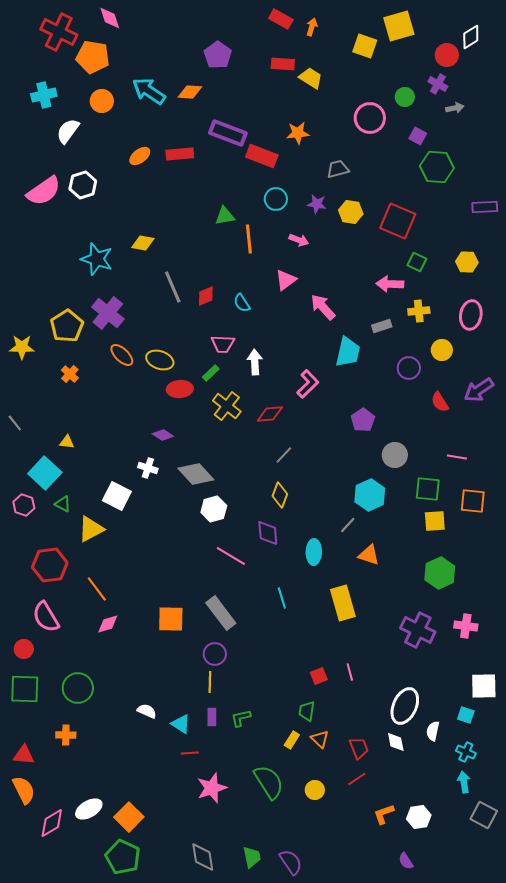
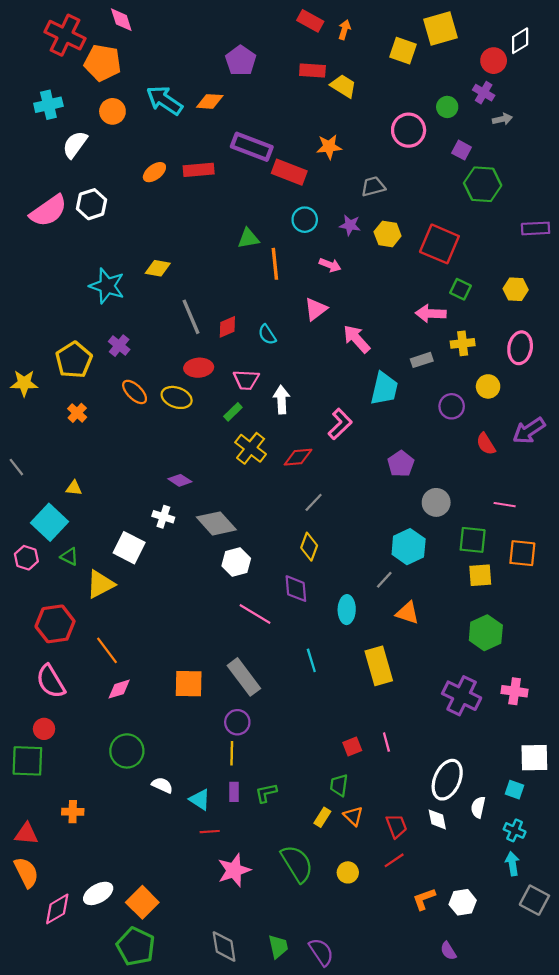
purple cross: (108, 313) -> (119, 346), size x0.6
red ellipse: (180, 389) -> (199, 368), moved
red circle: (24, 649) -> (44, 729), moved
green circle: (78, 688) -> (127, 751), moved

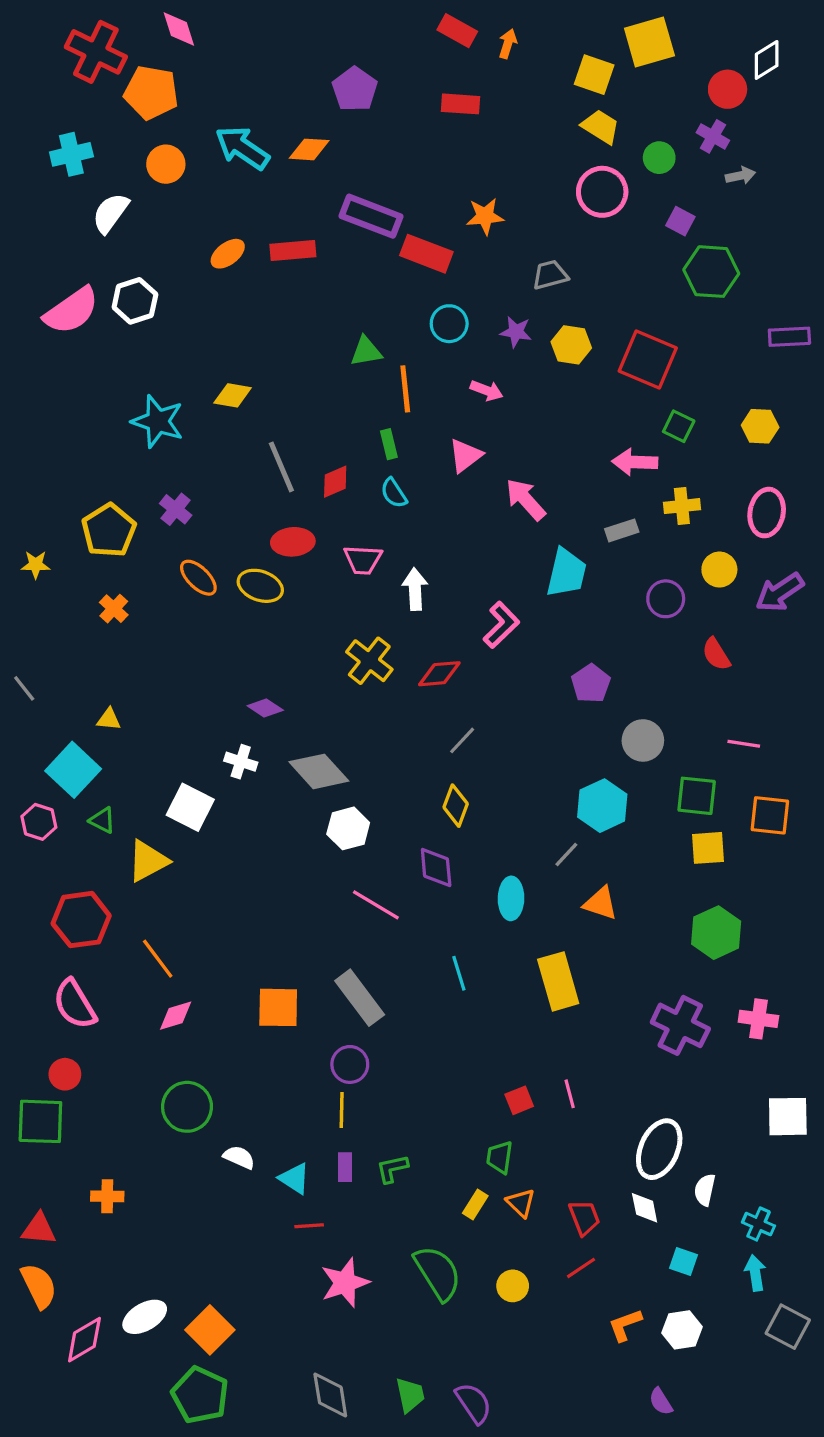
yellow trapezoid: (343, 86) -> (601, 127), moved
yellow star: (24, 383) -> (36, 565), size x0.7
green rectangle: (233, 412) -> (389, 444), moved, turned -60
purple arrow: (529, 431) -> (780, 592), moved
cyan square: (515, 790) -> (684, 1261), moved

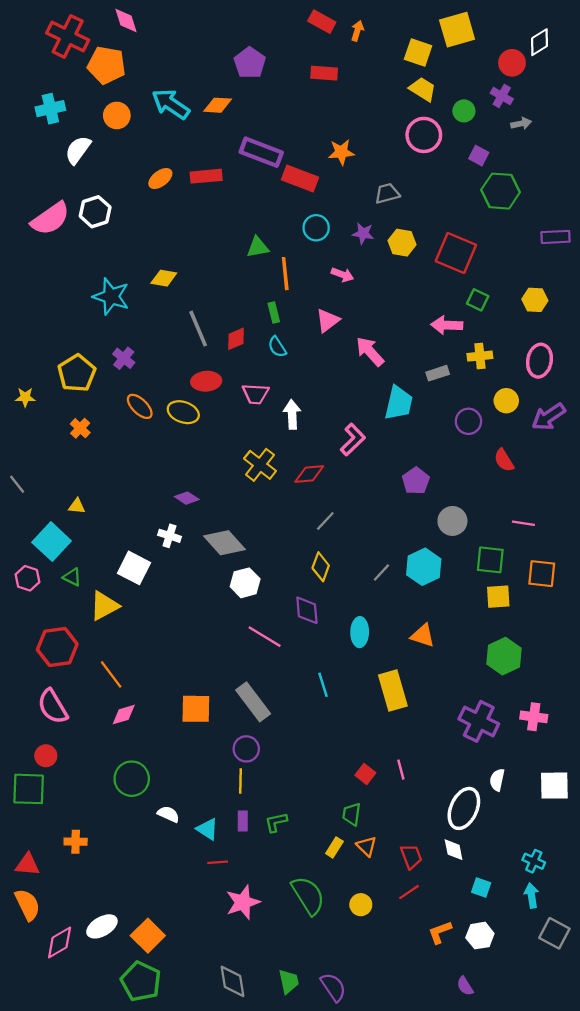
gray line: (566, 854) -> (381, 573), moved
red square: (519, 1100) -> (365, 774), turned -30
white semicircle: (705, 1190) -> (497, 780), moved

